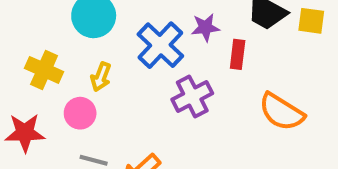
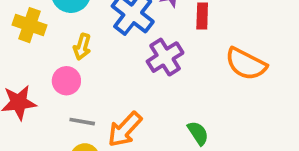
yellow cross: (44, 70) -> (29, 25), moved

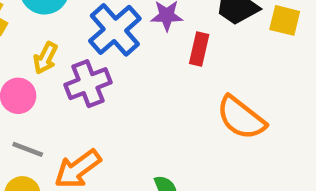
purple cross: (165, 57) -> (88, 84), moved

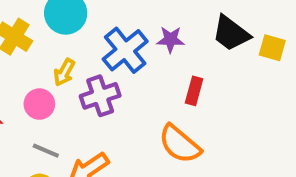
red rectangle: (199, 49) -> (194, 91), moved
orange semicircle: (241, 118) -> (180, 144), moved

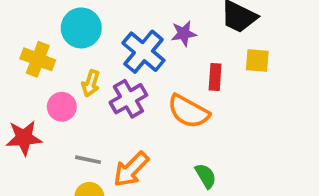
yellow square: (272, 48) -> (257, 61), moved
pink circle: (39, 104) -> (62, 107), moved
orange semicircle: (180, 144) -> (188, 111), moved

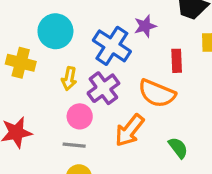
pink circle: (62, 107) -> (80, 116), moved
orange arrow: (131, 169) -> (129, 130), moved

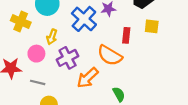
purple cross: (103, 88) -> (68, 58), moved
pink circle: (80, 116) -> (36, 54), moved
gray line: (74, 145) -> (38, 82), moved

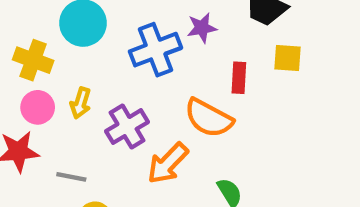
blue cross: (84, 19) -> (156, 50), turned 30
yellow arrow: (52, 37) -> (81, 103), moved
pink circle: (36, 54) -> (38, 107), moved

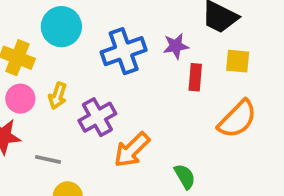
purple star: (202, 28) -> (176, 46), moved
orange semicircle: (209, 118) -> (237, 119), moved, turned -75

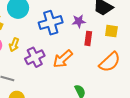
orange arrow: (132, 150) -> (63, 59), moved

